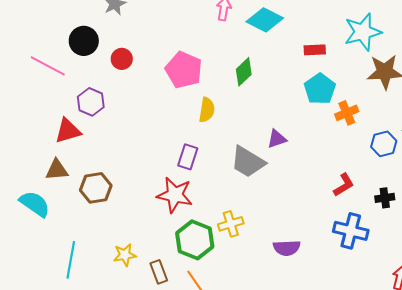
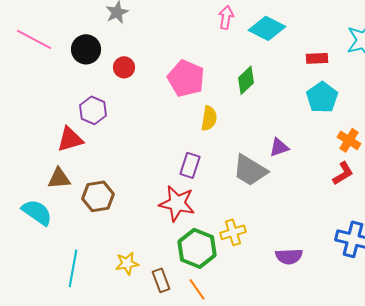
pink line: (48, 66) -> (34, 39), moved
orange cross: (347, 113) -> (349, 140), moved, turned -35
red L-shape: (344, 185) -> (343, 173), moved

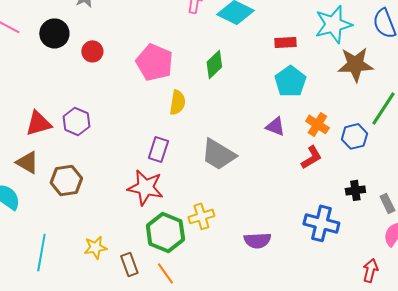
purple hexagon: (93, 110) -> (76, 121), moved
purple triangle: (279, 147) -> (275, 126), moved, turned 40
brown triangle: (59, 178) -> (27, 162), turned 35

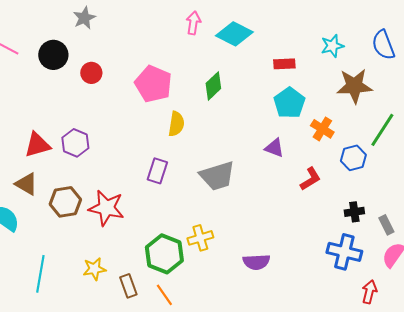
cyan star: (333, 24) -> (332, 46), size x0.6
orange cross: (317, 124) -> (322, 129), moved
gray trapezoid: (218, 154) -> (217, 176), turned -48
red star: (145, 187) -> (106, 208), moved
blue cross: (321, 223) -> (344, 252), moved

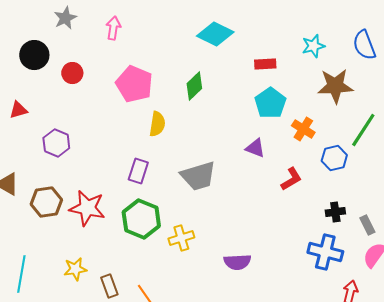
pink arrow: (193, 23) -> (113, 28), moved
red triangle: (37, 145) -> (18, 110), moved, size x0.7
green hexagon: (164, 254) -> (141, 219), moved

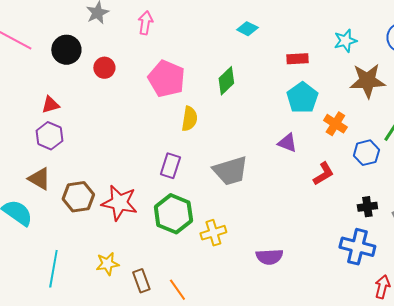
cyan diamond: (215, 34) -> (247, 29), size x0.6
purple hexagon: (56, 143) -> (49, 136), moved

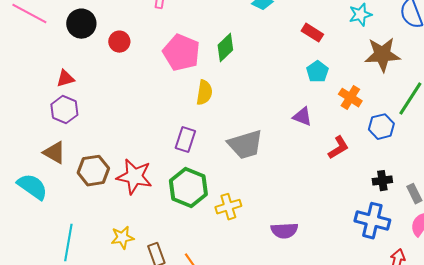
red rectangle: (297, 59) -> (312, 33), turned 35
green diamond: (226, 81) -> (225, 48), moved
cyan pentagon: (302, 98) -> (317, 72), size x0.7

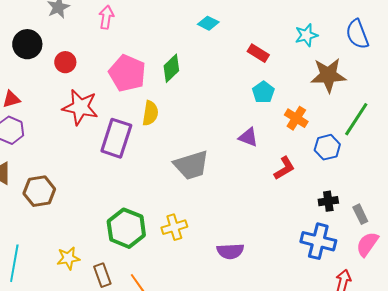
purple rectangle: (185, 140) -> (116, 138), moved, size x1.5
red star: (134, 177) -> (80, 107), moved
green hexagon: (188, 188) -> (126, 228), moved

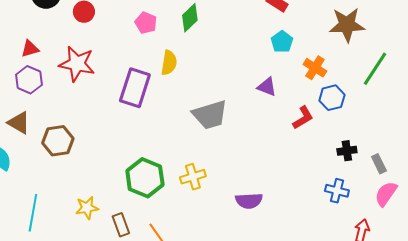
pink pentagon: (127, 73) -> (146, 23), size x0.6
red star: (80, 107) -> (77, 64), moved
blue hexagon: (327, 147) -> (332, 98), moved
blue cross: (318, 241) -> (337, 191), size x0.7

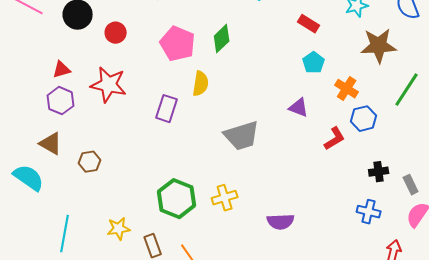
pink pentagon: (146, 23) -> (178, 44), size x1.6
purple rectangle: (135, 88) -> (167, 109), size x0.7
brown hexagon: (58, 141) -> (90, 162), size x0.7

